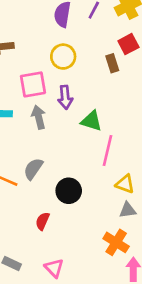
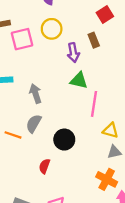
brown rectangle: (112, 63) -> (94, 40), moved
pink square: (33, 84) -> (22, 39), moved
purple arrow: (65, 97) -> (73, 53), moved
gray arrow: (39, 117) -> (35, 94), moved

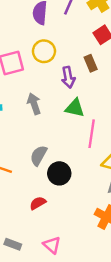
gray arrow: (35, 94) -> (34, 104), moved
gray semicircle: (34, 124) -> (39, 155), moved
red semicircle: (44, 166) -> (38, 203), turned 40

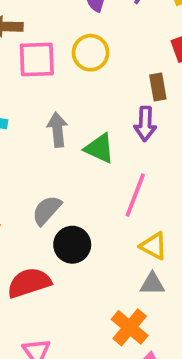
purple arrow: (68, 77) -> (145, 124), moved
green triangle: (75, 108) -> (99, 148), moved
red semicircle: (38, 203) -> (29, 283), size x1.6

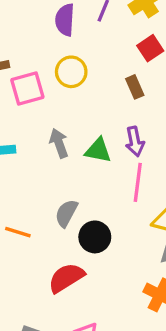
purple arrow: (145, 124) -> (135, 141), moved

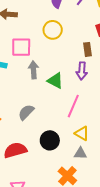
pink square: (27, 88) -> (21, 47), moved
purple arrow: (135, 141) -> (82, 71), moved
black circle: (95, 237) -> (50, 140), moved

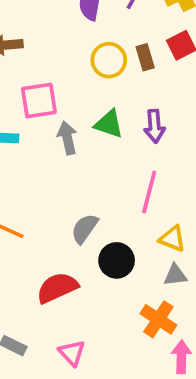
yellow circle: (53, 30) -> (109, 60), moved
brown rectangle: (87, 49) -> (145, 57), moved
green triangle: (55, 81) -> (109, 124), moved
gray semicircle: (26, 112) -> (85, 229), moved

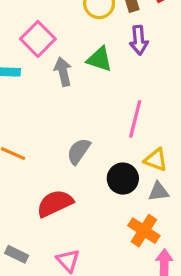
pink square: (39, 100) -> (38, 39), turned -36
purple arrow: (154, 126) -> (139, 40), moved
black circle: (117, 260) -> (123, 179), moved

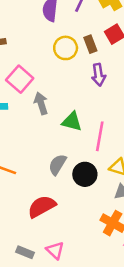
green triangle: (99, 59) -> (72, 122), moved
black circle: (123, 179) -> (85, 174), moved
gray rectangle: (17, 254) -> (25, 252), moved

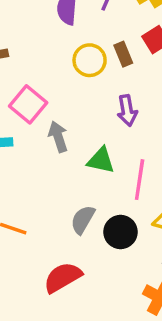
purple arrow: (99, 75) -> (127, 110), moved

